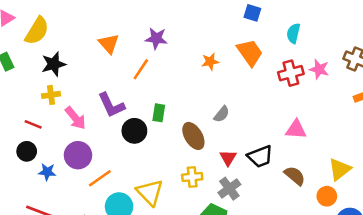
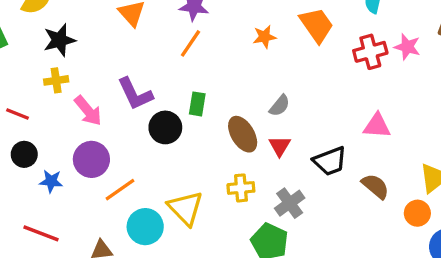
orange line: (141, 69) -> (191, 43), moved
red line: (33, 124) -> (17, 114), moved
red triangle: (228, 158) -> (280, 146), moved

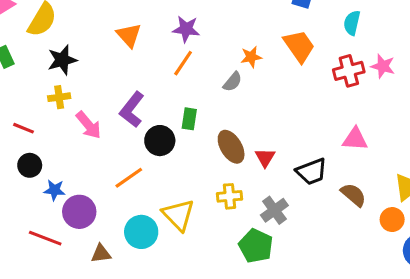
purple L-shape: (135, 94) -> (132, 110), turned 63
gray semicircle: (280, 106) -> (233, 82), moved
purple circle: (91, 159) -> (79, 212), moved
orange line: (120, 190) -> (129, 178), moved

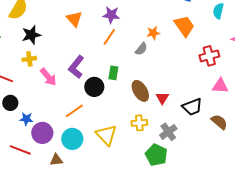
red cross: (349, 71) -> (209, 56), moved
cyan circle: (141, 232) -> (72, 139), moved

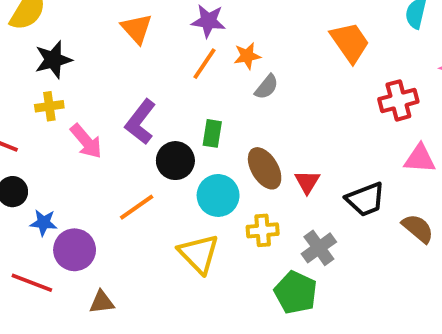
orange star: (153, 33) -> (247, 56), moved
cyan circle: (72, 139) -> (218, 195), moved

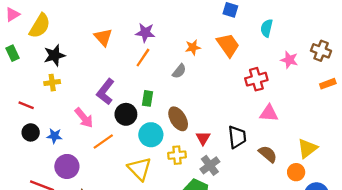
orange star: (247, 56) -> (193, 47), moved
pink arrow: (86, 141) -> (84, 118), moved
red triangle: (307, 182) -> (203, 138), moved
black trapezoid: (365, 199) -> (237, 137), turned -75
blue star: (44, 223) -> (54, 136), moved

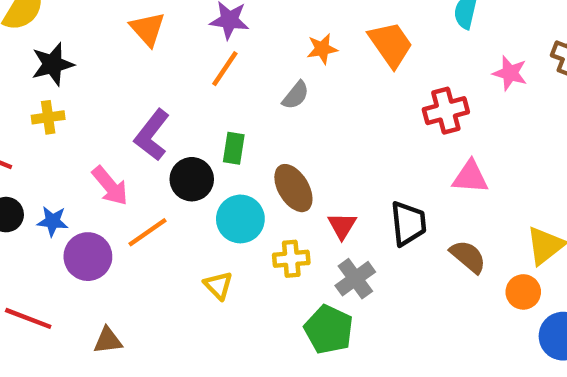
purple circle: (67, 166) -> (88, 257), moved
yellow triangle: (140, 169) -> (218, 285), size x0.6

